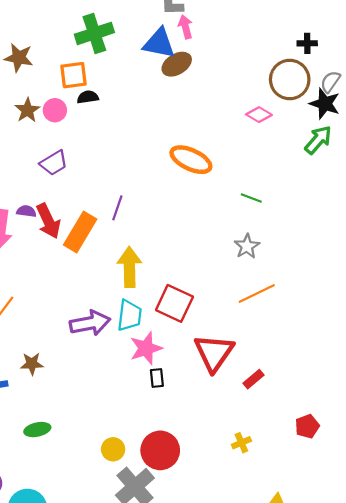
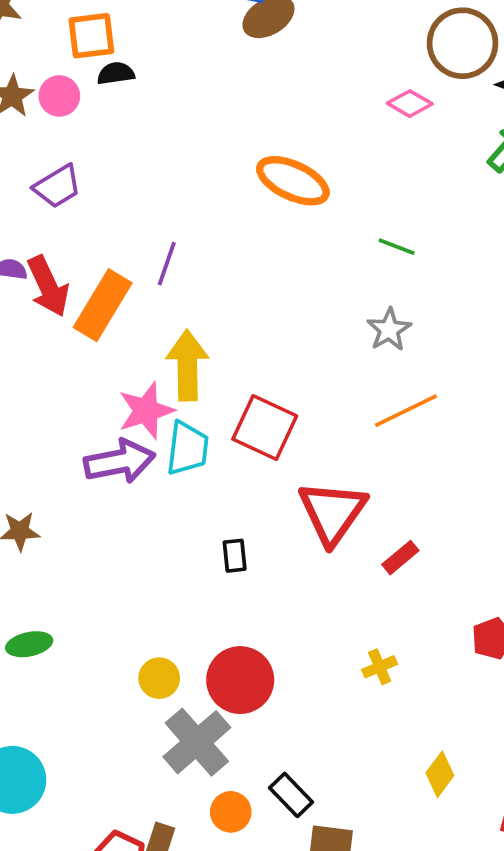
pink star: (146, 348) -> (146, 411), moved

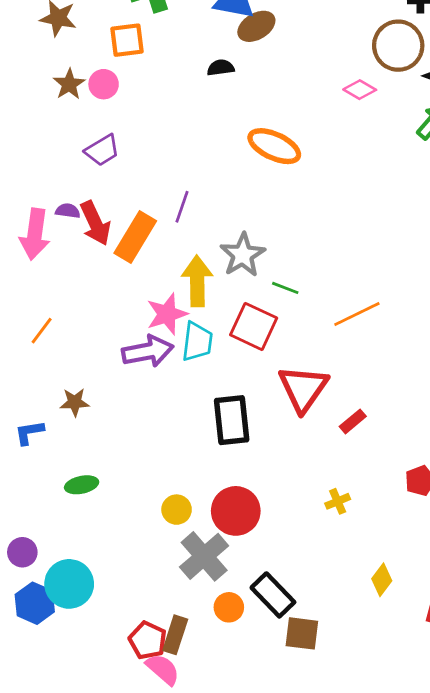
black semicircle: (116, 73) -> (221, 68), moved
green line: (397, 247) -> (285, 288), moved
gray star: (389, 330) -> (243, 255), moved, size x1.4
black rectangle: (235, 556) -> (232, 420), size x2.0
black rectangle: (291, 795) -> (273, 595), size x1.4

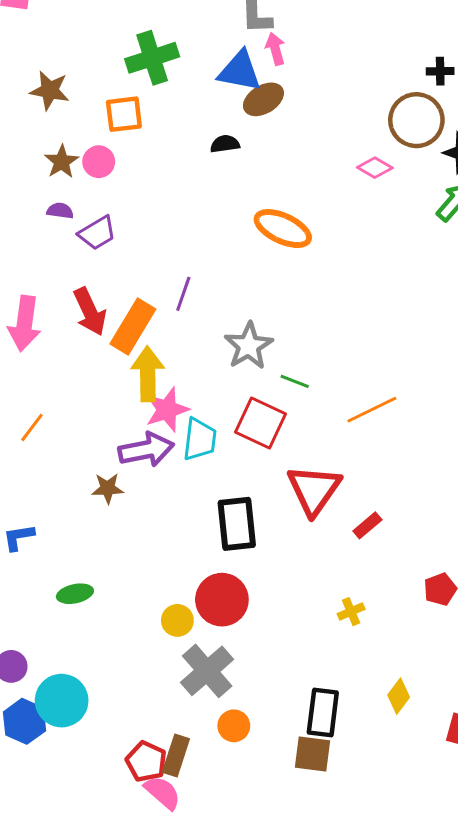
purple semicircle: (68, 211) -> (60, 211), moved
yellow arrow: (197, 281) -> (148, 374), moved
brown star: (75, 402) -> (108, 488), moved
red circle: (236, 511) -> (222, 600), moved
black rectangle: (273, 595) -> (323, 712), moved, turned 51

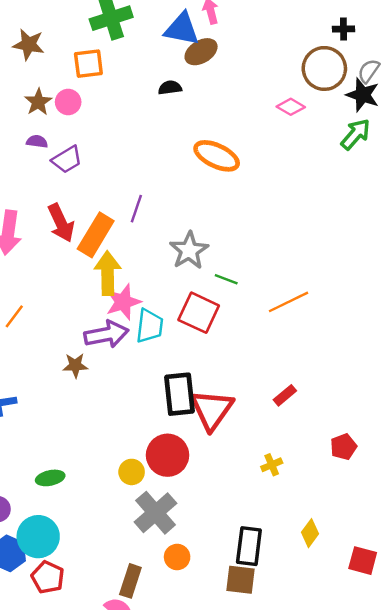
red triangle: (314, 490) -> (212, 410), moved
green ellipse: (75, 594) -> (50, 478), moved
red pentagon: (146, 761) -> (48, 577), moved

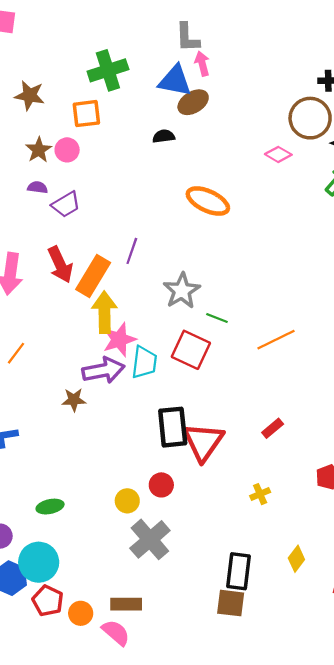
red circle: (168, 455) -> (161, 485), size x0.6
orange circle: (177, 557) -> (81, 613), moved
brown rectangle: (130, 581) -> (126, 604), turned 72

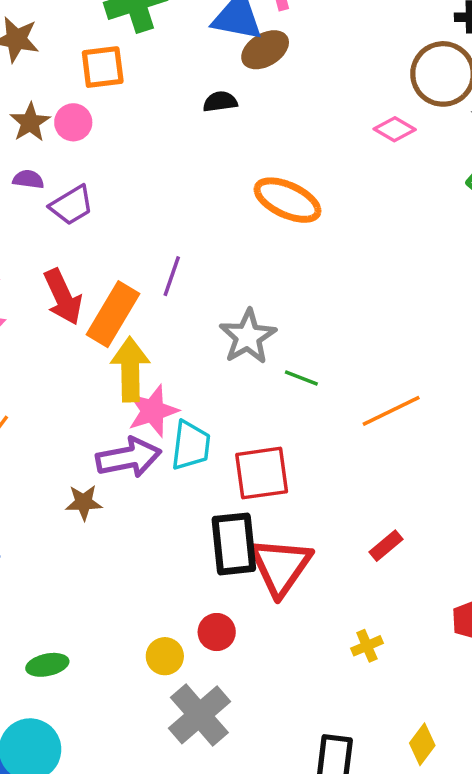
red square: (191, 350) -> (262, 473), moved, turned -33

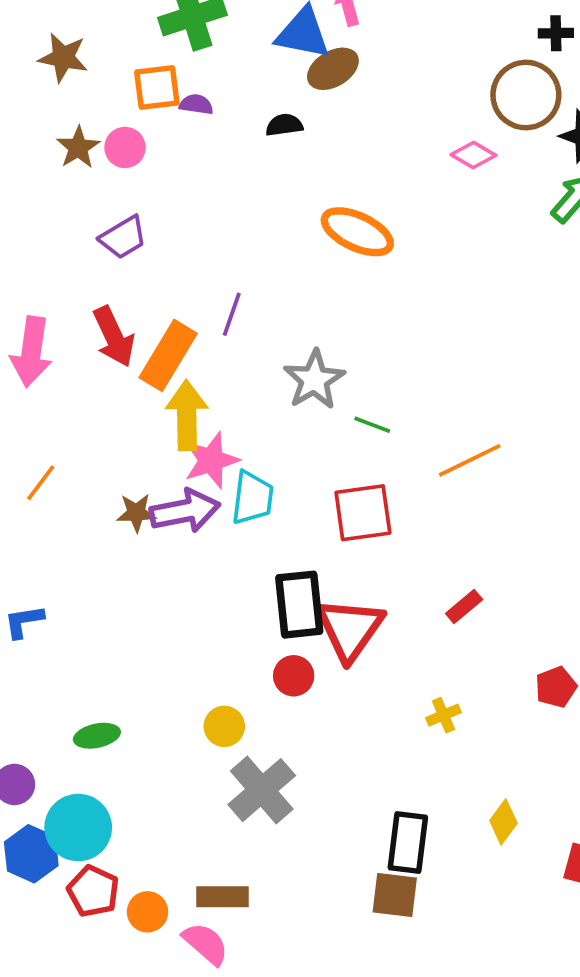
purple semicircle: (28, 179) -> (196, 104), moved
red square: (262, 473) -> (363, 513), moved
brown star: (84, 502) -> (136, 513), moved
red circle: (217, 632) -> (294, 676), moved

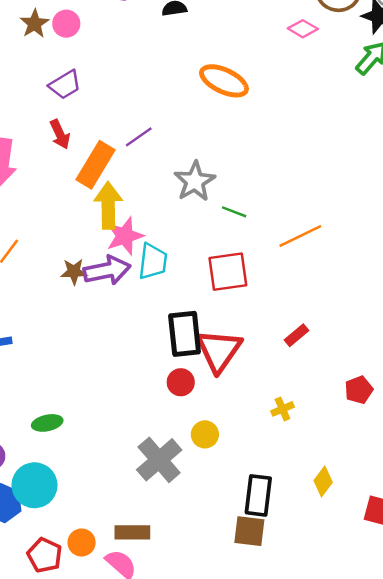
purple line: (232, 314) -> (139, 137), turned 36
red arrow: (114, 337) -> (60, 134), moved, size x0.7
yellow circle: (224, 726) -> (205, 434), moved
red pentagon: (93, 891) -> (45, 555), moved

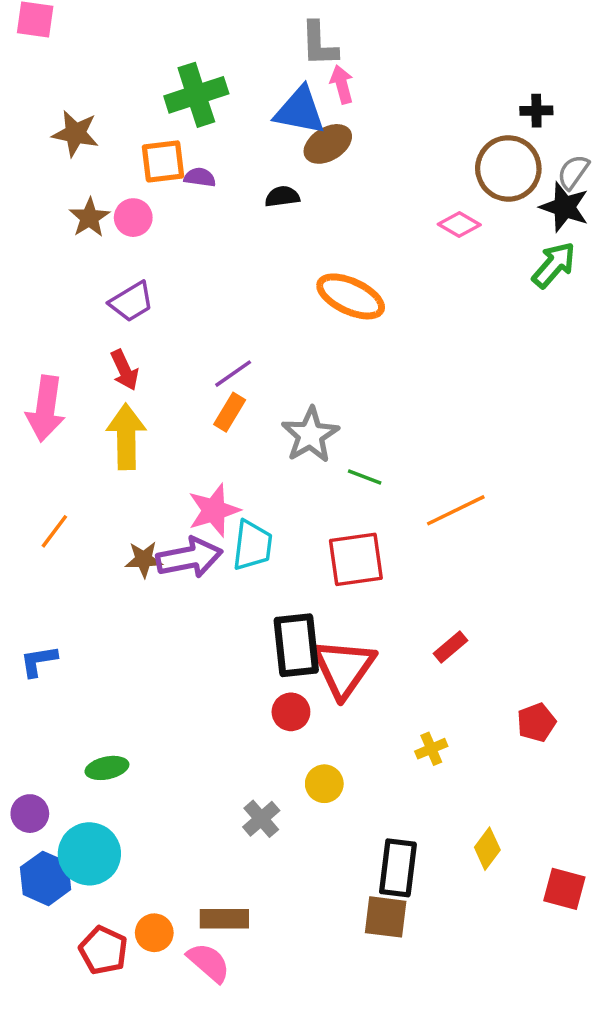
orange rectangle: (96, 165) -> (230, 412), moved, size x0.6
yellow arrow: (108, 205) -> (126, 437), moved
gray cross: (159, 460) -> (261, 819), size x0.6

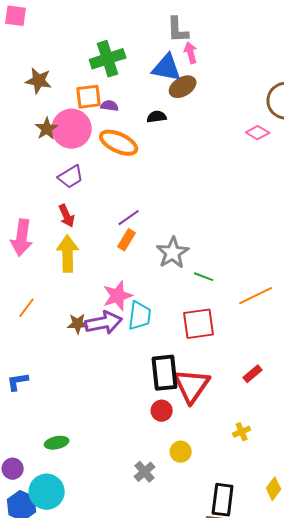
pink circle: (133, 218) -> (72, 129), size x1.8
orange ellipse: (351, 296) -> (119, 143), moved

